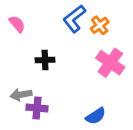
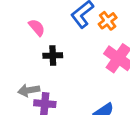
pink semicircle: (17, 24) -> (37, 27), moved

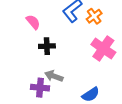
gray arrow: (29, 90) -> (54, 76), moved, turned 30

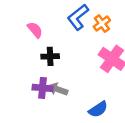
purple cross: (40, 88) -> (43, 88), moved

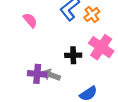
black cross: (50, 56) -> (73, 55), moved

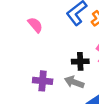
gray arrow: (51, 75) -> (74, 82), moved

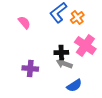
gray arrow: (74, 82) -> (64, 64), moved

